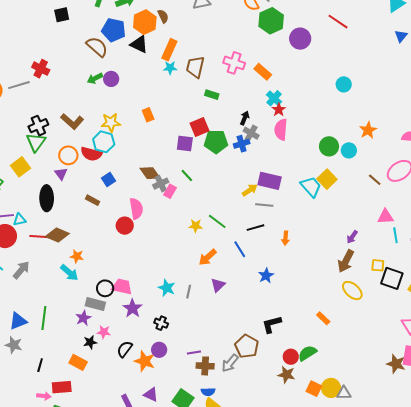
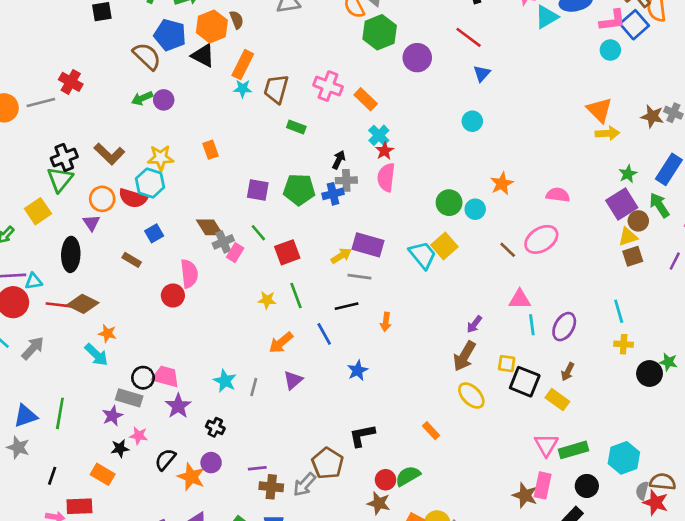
blue triangle: (401, 36) -> (482, 73), moved
red square: (200, 127) -> (287, 252), moved
gray cross: (251, 133) -> (346, 180), turned -35
green line: (217, 221) -> (296, 296), turned 30

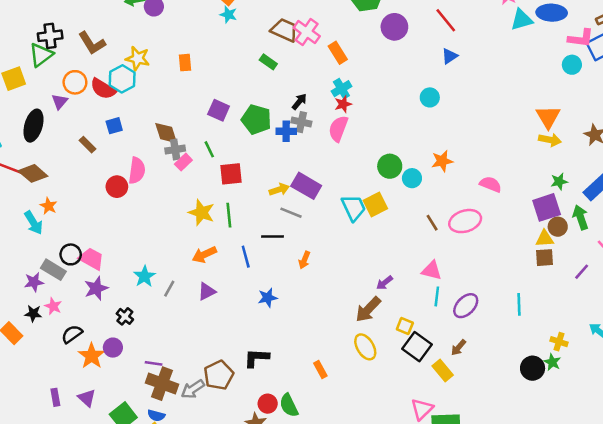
brown trapezoid: (276, 89) -> (284, 30), moved, turned 84
yellow star: (267, 300) -> (201, 213), size x1.5
yellow cross: (624, 344) -> (559, 342), moved
green semicircle: (408, 476) -> (289, 405), turned -100
brown cross: (271, 487) -> (162, 384), size x1.4

